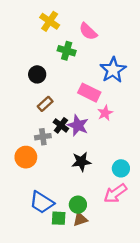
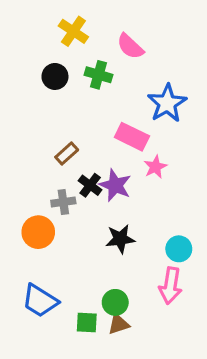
black circle: (37, 74) -> (55, 76), moved
pink arrow: (115, 193) -> (170, 286), turned -45
blue trapezoid: (42, 202) -> (40, 301), moved

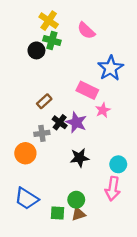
green cross: (98, 75) -> (52, 41), moved

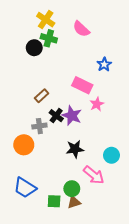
blue star: (111, 68) -> (104, 64), size x0.6
pink arrow: (113, 189) -> (94, 175), moved, turned -60

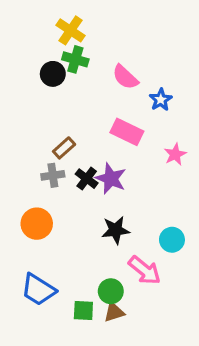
pink semicircle: (81, 29) -> (125, 77), moved
pink star: (97, 104) -> (175, 154), moved
gray cross: (39, 126) -> (53, 175), moved

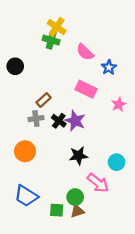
yellow cross: (71, 30) -> (57, 27), moved
black circle: (53, 74) -> (15, 66), moved

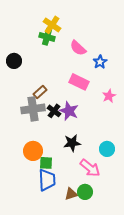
gray cross: (36, 119) -> (33, 109), size x1.6
orange circle: (25, 151) -> (33, 151), moved
blue trapezoid: (26, 196) -> (47, 180), moved, turned -125
green circle: (75, 197) -> (85, 192), moved
green square: (57, 210) -> (46, 163), moved

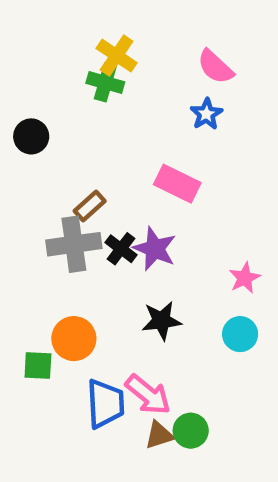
pink semicircle: (78, 48) -> (215, 67), moved
blue star: (100, 62) -> (206, 114), moved
pink star: (109, 96) -> (245, 278), moved
green square: (46, 163) -> (38, 366), moved
pink arrow: (90, 168) -> (148, 395), moved

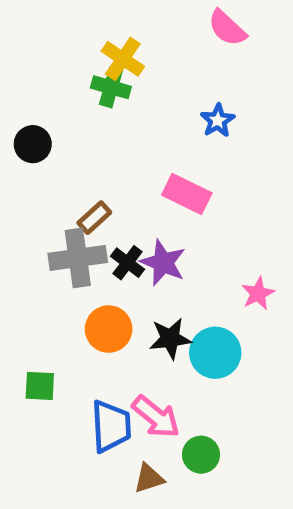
pink semicircle: (215, 67) -> (227, 28), moved
cyan circle: (240, 334) -> (215, 353), moved, size x1.4
orange circle: (74, 339) -> (109, 329), moved
brown triangle: (159, 435) -> (149, 478), moved

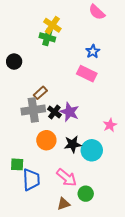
pink rectangle: (187, 194) -> (87, 74), moved
blue trapezoid: (111, 426) -> (31, 180), moved

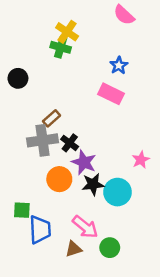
purple star: (70, 112) -> (84, 162), moved
brown triangle: (64, 204) -> (74, 249), moved

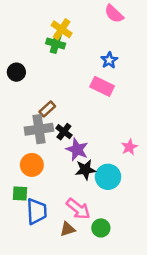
orange circle: (59, 179) -> (32, 165), moved

